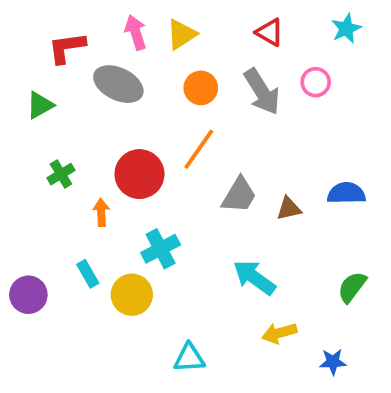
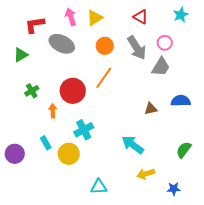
gray trapezoid: (239, 195) -> (161, 67), moved

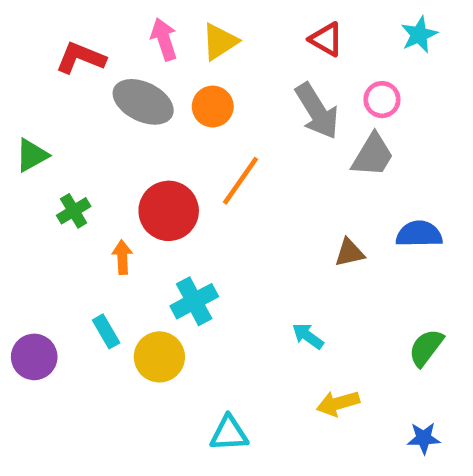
red L-shape: (35, 25) -> (81, 58), turned 30
orange circle: (105, 46) -> (213, 107), moved
green triangle: (21, 55) -> (32, 155), moved
cyan arrow: (133, 145) -> (308, 336), size x0.6
blue star: (174, 189) -> (424, 438), moved

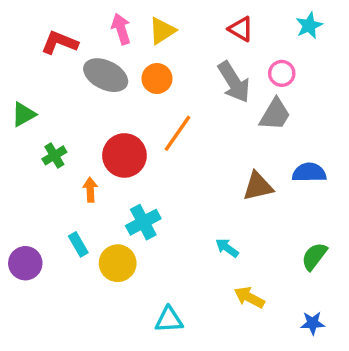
brown triangle: (350, 253) -> (258, 186), size x1.4
yellow arrow: (338, 403) -> (249, 297), turned 44

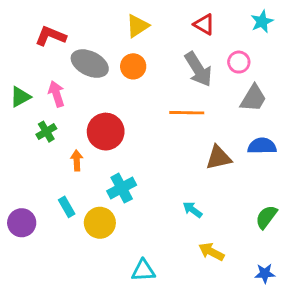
pink arrow: (121, 29) -> (56, 94), moved
gray trapezoid: (275, 114) -> (253, 98), moved
orange line: (177, 133) -> (187, 113), moved, turned 56

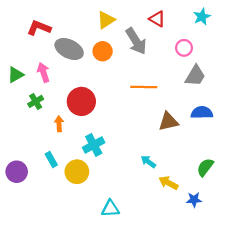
gray arrow: (198, 69) -> (136, 41), moved
yellow arrow: (211, 252) -> (168, 183), moved
blue star: (265, 273) -> (194, 200), moved

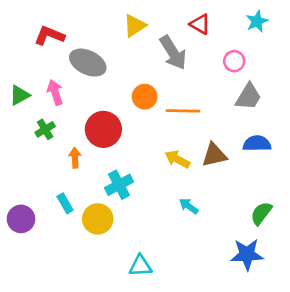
orange circle: (103, 51) -> (145, 97), moved
yellow arrow: (168, 183) -> (177, 159), moved
blue star: (194, 200) -> (247, 254), size x1.6

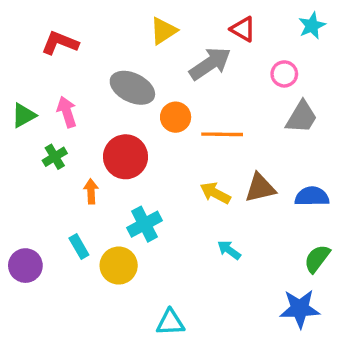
gray arrow: (173, 53) -> (210, 64), turned -92
gray ellipse: (88, 63) -> (132, 88), moved
blue semicircle: (257, 144) -> (312, 196), moved

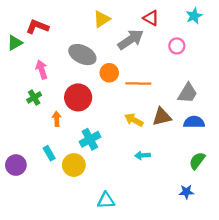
green triangle: (24, 115) -> (15, 43), moved
gray trapezoid: (302, 117) -> (188, 93), moved
cyan arrow: (229, 250) -> (142, 155), turned -40
blue star: (300, 309) -> (186, 192), size x0.6

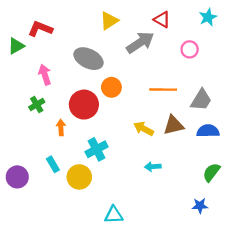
orange circle: (109, 73) -> (111, 87), moved
orange line: (138, 83) -> (163, 90), moved

